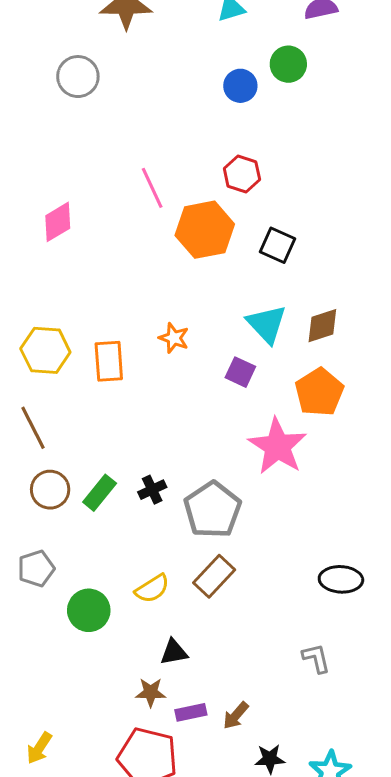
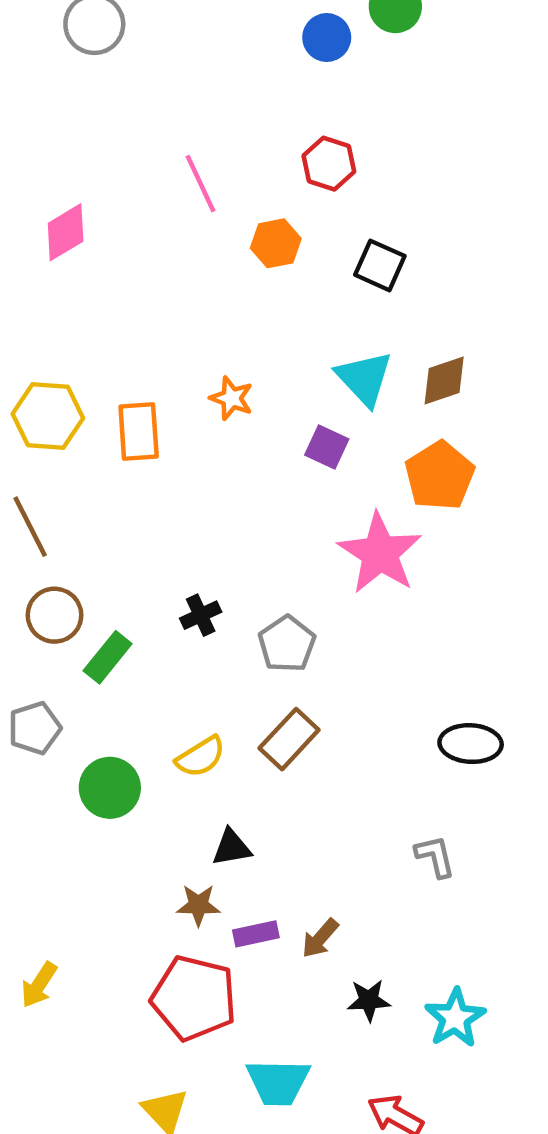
orange hexagon: (205, 230) -> (276, 243), size x0.6
green rectangle: (100, 493) -> (108, 657), moved
gray pentagon: (213, 510) -> (287, 644), size x0.7

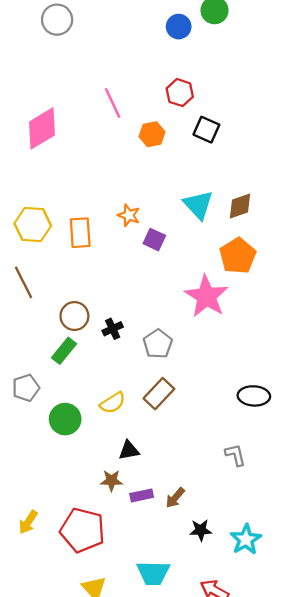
pink diamond: (66, 232) -> (42, 128), size x1.4
black square: (380, 265) -> (206, 130), moved
purple square: (327, 447) -> (154, 240), moved
brown circle: (54, 615) -> (74, 316), moved
red pentagon: (194, 998) -> (83, 530), moved

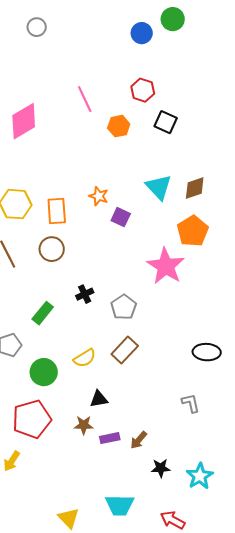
gray circle: (57, 20) -> (37, 27), size x0.7
brown circle: (74, 316) -> (52, 249), moved
red pentagon: (83, 530) -> (32, 419), moved, turned -30

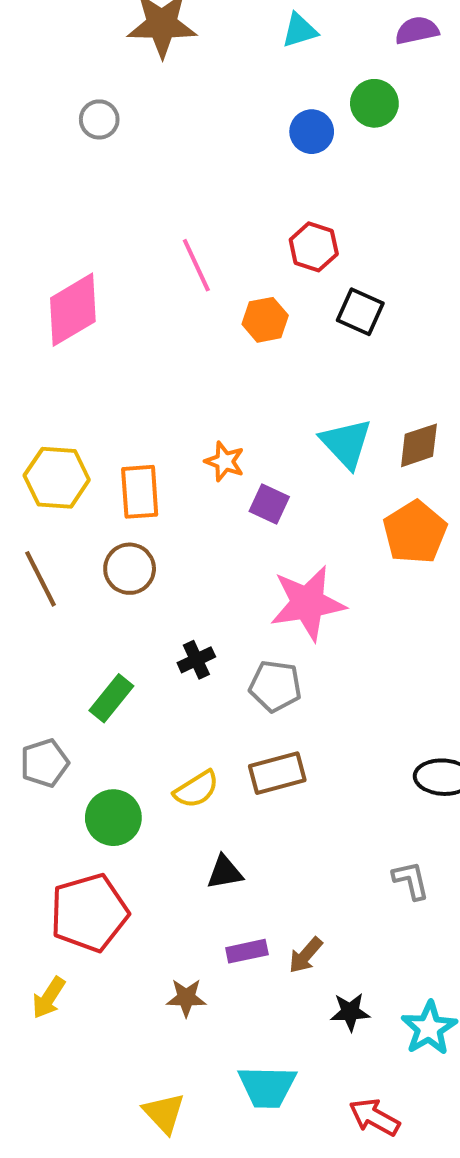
pink star: (166, 266) -> (308, 603), moved, turned 30
gray pentagon: (124, 307) -> (275, 686), turned -30
brown rectangle: (125, 350) -> (277, 773), turned 32
brown star: (84, 425) -> (186, 998), moved

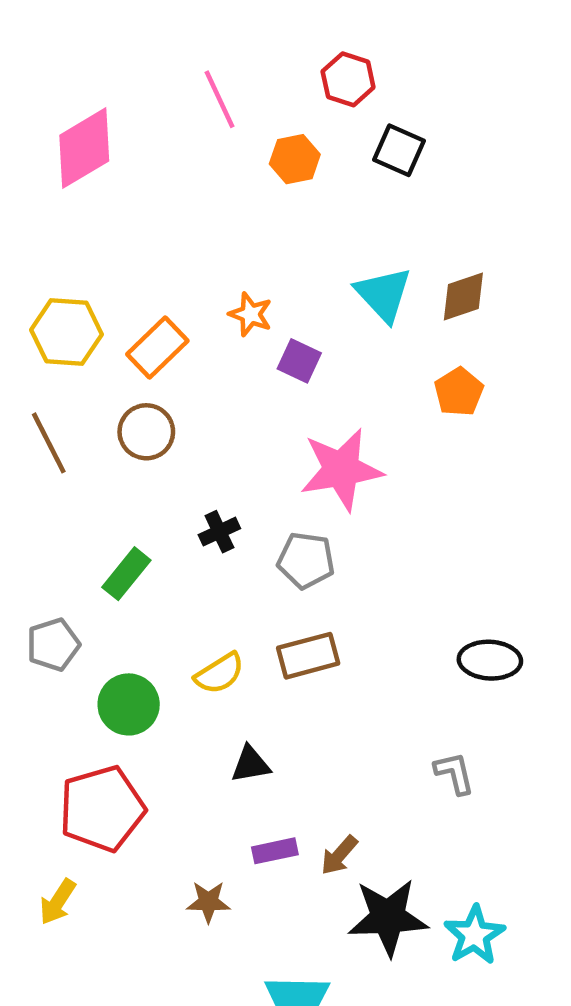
orange rectangle: (140, 492) -> (157, 348), turned 50
orange pentagon: (415, 532) -> (459, 392), size x0.7
black star: (350, 1012) -> (388, 917), size x1.8

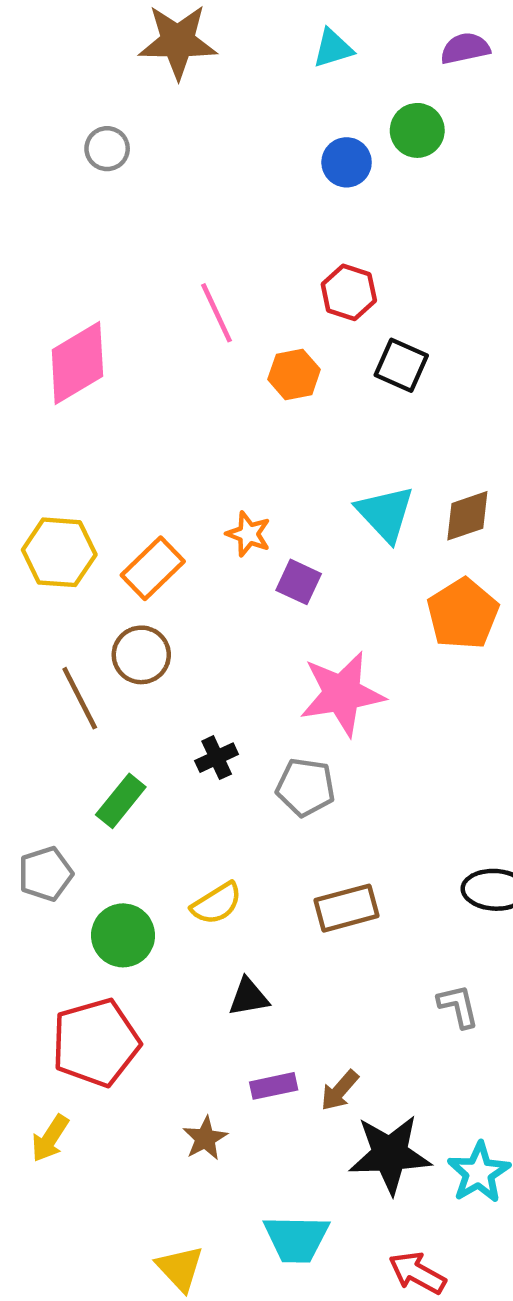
orange pentagon: (459, 392) -> (463, 614), size x1.4
brown line: (49, 443) -> (80, 698), moved
brown rectangle: (308, 656) -> (347, 908), moved
brown star: (208, 902) -> (205, 1138), turned -30

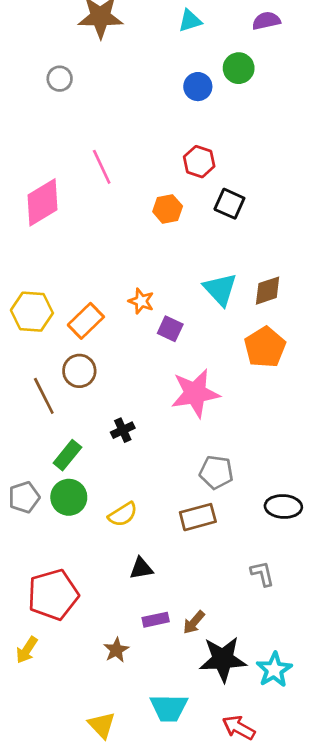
pink line: (217, 313) -> (102, 167), moved
gray pentagon: (305, 787) -> (216, 472), moved
green circle: (123, 935) -> (69, 497), moved

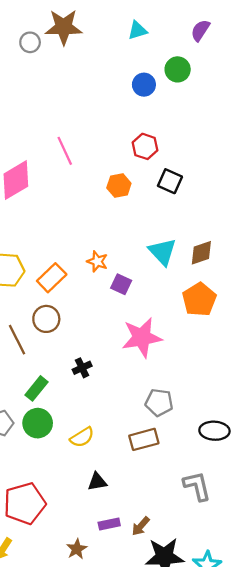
purple semicircle: (266, 21) -> (200, 30), turned -45
gray circle: (60, 79) -> (30, 42), moved
gray L-shape: (262, 574) -> (197, 486), size x1.4

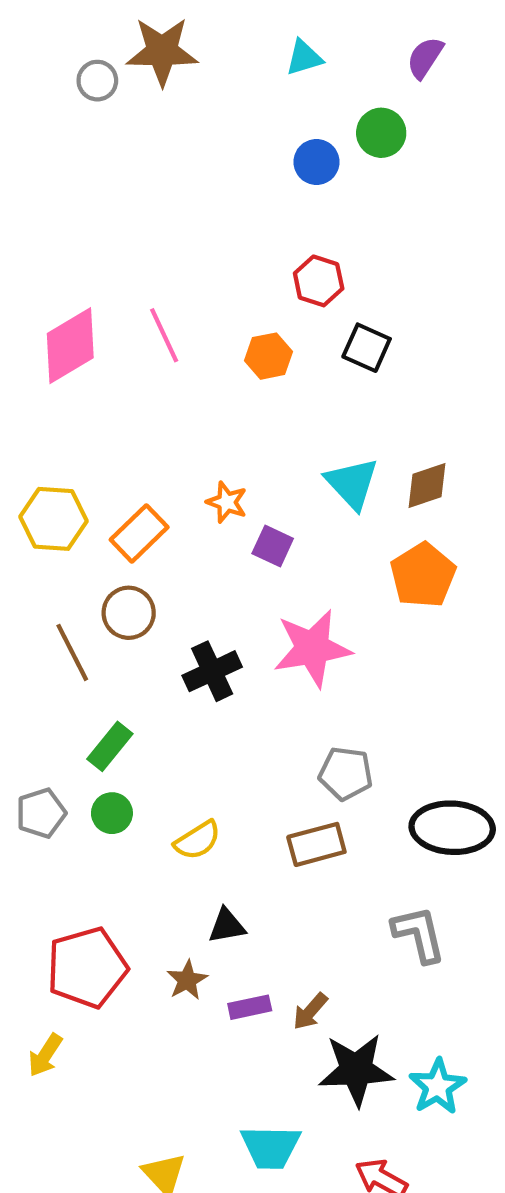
pink line: (65, 151) -> (164, 335), moved
black cross: (82, 368) -> (212, 671), moved, size x1.5
green circle: (38, 423) -> (112, 813), size x0.7
black ellipse: (214, 431) -> (452, 828), size x1.4
brown star: (77, 549) -> (187, 980), moved

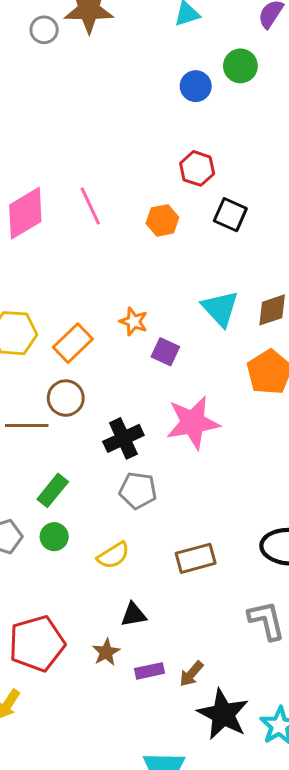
brown line: (72, 652) -> (27, 425), turned -63
gray pentagon: (346, 773) -> (138, 490), moved
black star: (356, 1070) -> (223, 714), turned 30

